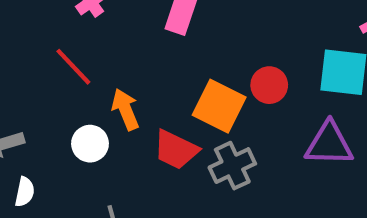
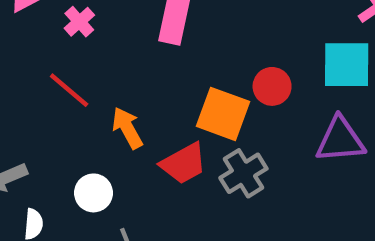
white circle: (90, 144) -> (94, 193), moved
red trapezoid: (176, 150) -> (184, 163), turned -48

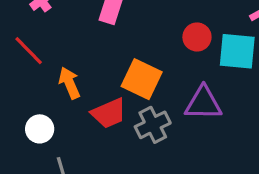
red circle: (272, 86) -> (197, 37), moved
purple triangle: (340, 140) -> (203, 103), moved

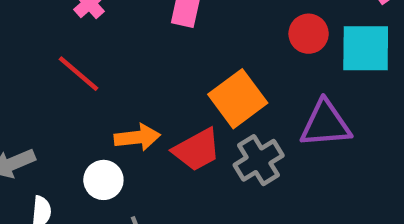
orange square: (142, 79) -> (238, 99), turned 33
orange arrow: (69, 83) -> (137, 137), moved, turned 112

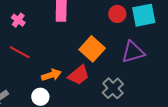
gray cross: (259, 160) -> (113, 88), moved

